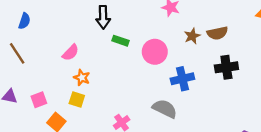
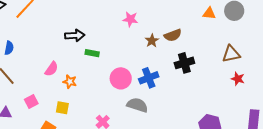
black arrow: (103, 17) -> (75, 35), turned -84
pink circle: (155, 52) -> (121, 78), moved
orange star: (82, 78) -> (70, 82), moved
pink square: (39, 100) -> (31, 101), moved

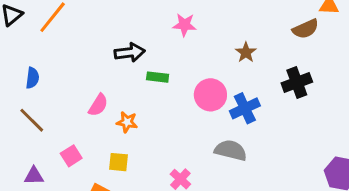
pink star: (130, 19) -> (184, 25), moved
brown semicircle: (173, 35) -> (306, 29), moved
pink circle: (121, 78) -> (210, 95), moved

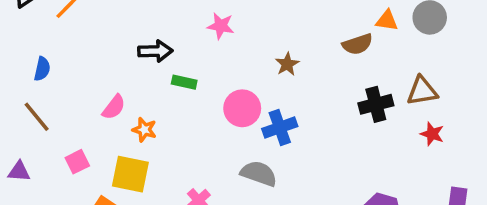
black cross: (297, 82) -> (376, 104), moved
yellow square: (119, 162) -> (130, 174), size x1.6
purple triangle: (34, 176) -> (19, 171), moved

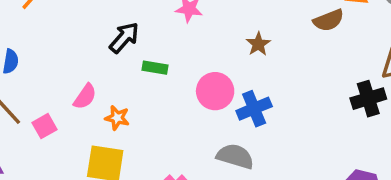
black arrow: (155, 51) -> (124, 38), turned -44
black cross: (376, 104) -> (368, 99), moved
pink square: (77, 162) -> (45, 126), moved

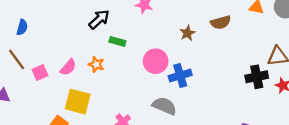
brown semicircle: (329, 20) -> (221, 22), moved
pink semicircle: (85, 97) -> (68, 67), moved
orange star: (117, 118) -> (96, 64), moved

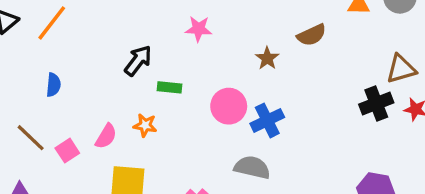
blue semicircle: (22, 27) -> (53, 85), moved

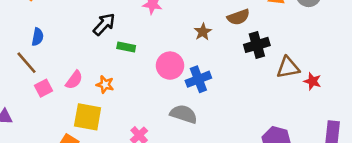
brown triangle: (401, 69) -> (288, 68), moved
black cross: (376, 104) -> (257, 45), moved
orange star: (145, 125) -> (105, 85), moved
brown line: (31, 138) -> (26, 63), moved

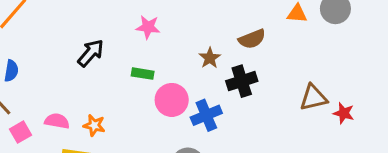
black cross: (257, 45) -> (242, 81), moved
green rectangle: (126, 47) -> (143, 74), moved
pink semicircle: (74, 80) -> (57, 121), turned -114

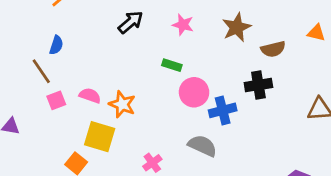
black arrow: (91, 53) -> (131, 22), moved
brown star: (210, 58) -> (237, 27), moved, size x1.5
orange star: (94, 125) -> (122, 104), size x1.4

